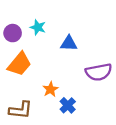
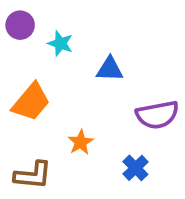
purple circle: (13, 33) -> (20, 25), moved
blue cross: (68, 105) -> (135, 168), moved

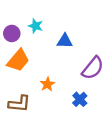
purple circle: (20, 25) -> (12, 33), moved
purple semicircle: (157, 115) -> (93, 68), turned -40

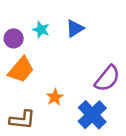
blue triangle: (65, 41) -> (75, 28), moved, turned -35
blue cross: (80, 99) -> (92, 115), size x1.6

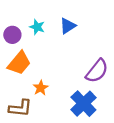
orange star: (55, 97) -> (41, 88), moved

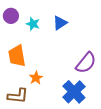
purple circle: (12, 35) -> (11, 16), moved
orange trapezoid: (19, 63) -> (17, 56), turned 130

